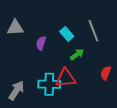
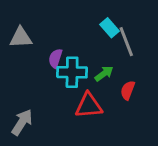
cyan rectangle: (67, 34) -> (110, 28), moved
red semicircle: (106, 73) -> (128, 90), moved
cyan cross: (49, 84) -> (72, 72), moved

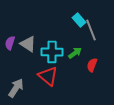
gray triangle: (21, 38) -> (28, 44), moved, turned 36
purple semicircle: (55, 58) -> (10, 43), moved
red triangle: (89, 106) -> (48, 76), moved, turned 45

